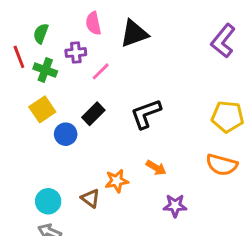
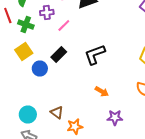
orange star: (117, 181) -> (75, 126), moved

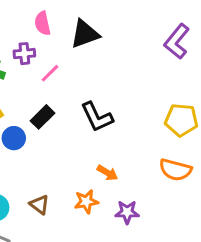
black L-shape: (95, 54) -> (97, 117), turned -95
orange star: (75, 126) -> (86, 202), moved

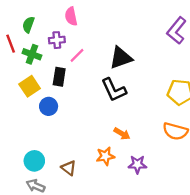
black triangle: (85, 34) -> (121, 58), moved
black rectangle: (42, 117) -> (59, 77), moved, turned -36
brown triangle: (39, 205) -> (69, 168), moved

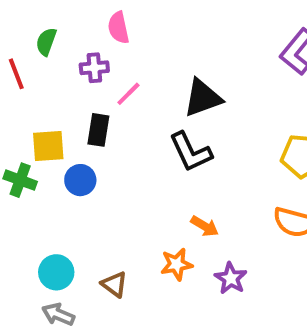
green cross: (32, 54) -> (20, 180), moved
yellow square: (30, 86) -> (48, 146), turned 30
purple star: (137, 164) -> (231, 278), turned 30

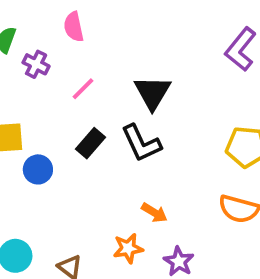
purple cross: (94, 68) -> (36, 64), moved, turned 32
black triangle: (203, 98) -> (152, 92), turned -39
black rectangle: (98, 130) -> (90, 143), moved, turned 32

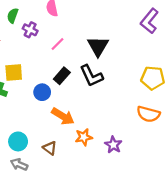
blue circle: (38, 169) -> (42, 92), moved
orange arrow: (154, 213) -> (63, 116), moved, size x1.5

